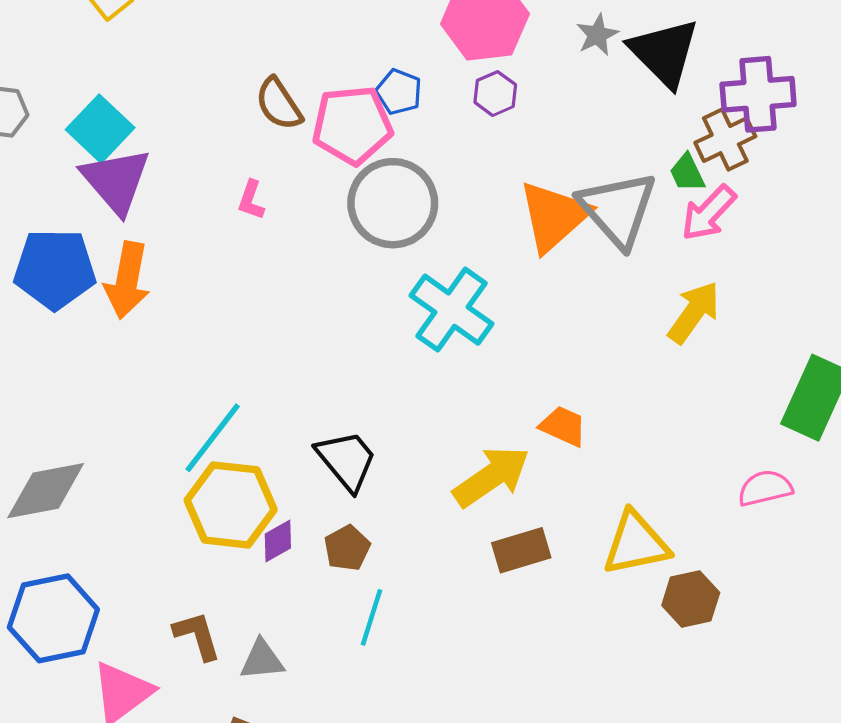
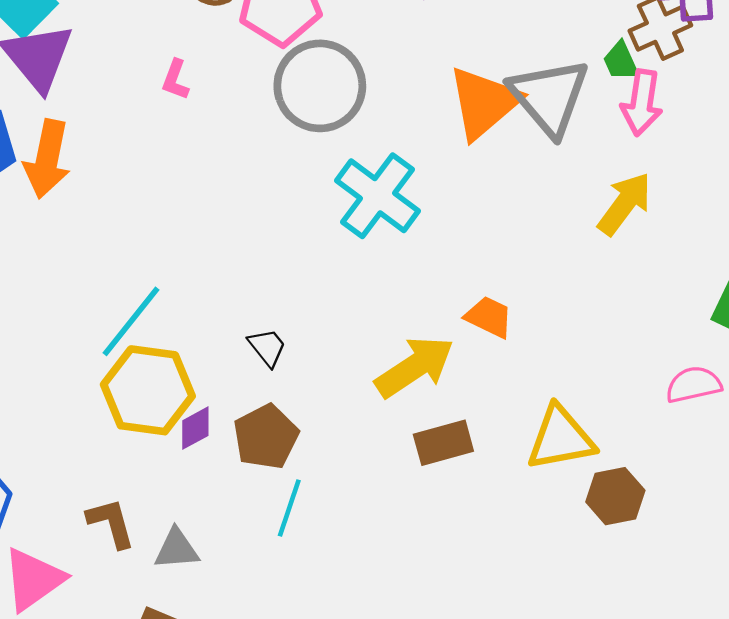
pink arrow: (709, 213) -> (642, 103), turned -36
black trapezoid: (347, 460) -> (267, 347), size x0.6
brown pentagon: (347, 548) -> (266, 437), size x1.4

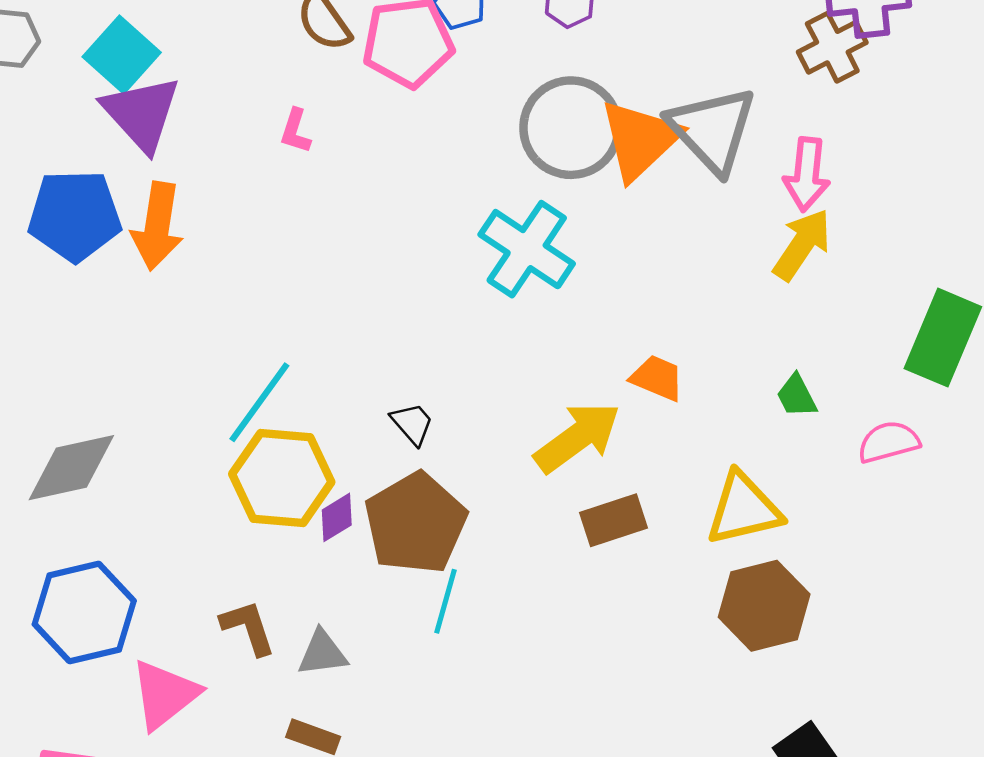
green trapezoid: (621, 61) -> (797, 396), moved
gray circle: (320, 86) -> (571, 128), moved
pink arrow: (642, 103) -> (807, 174), moved
brown pentagon: (266, 437) -> (416, 523), size x1.4
brown hexagon: (615, 496) -> (764, 606), moved, size x1.4

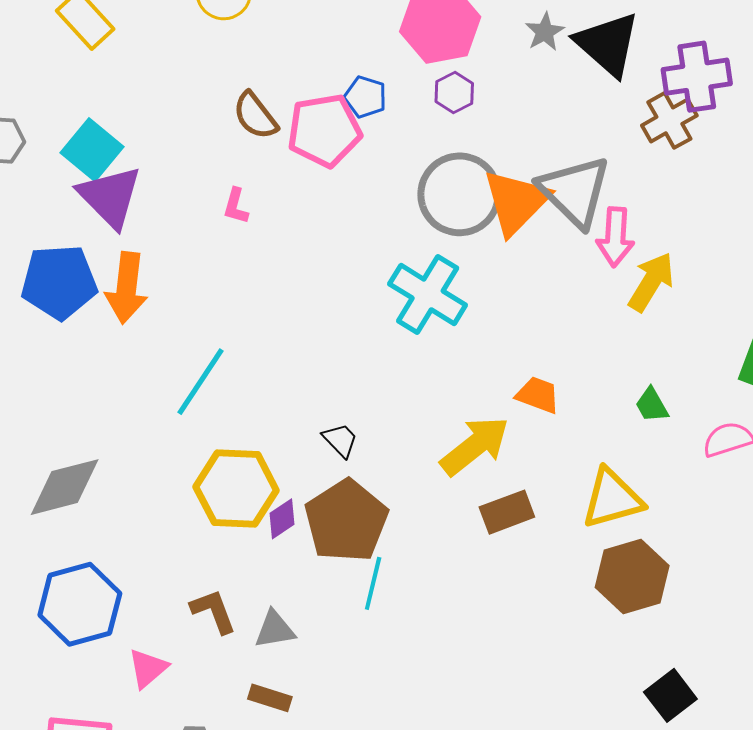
pink arrow: (807, 174) -> (615, 237), moved
cyan line: (259, 402) -> (200, 382), moved
pink triangle: (165, 694) -> (148, 668), size x0.7

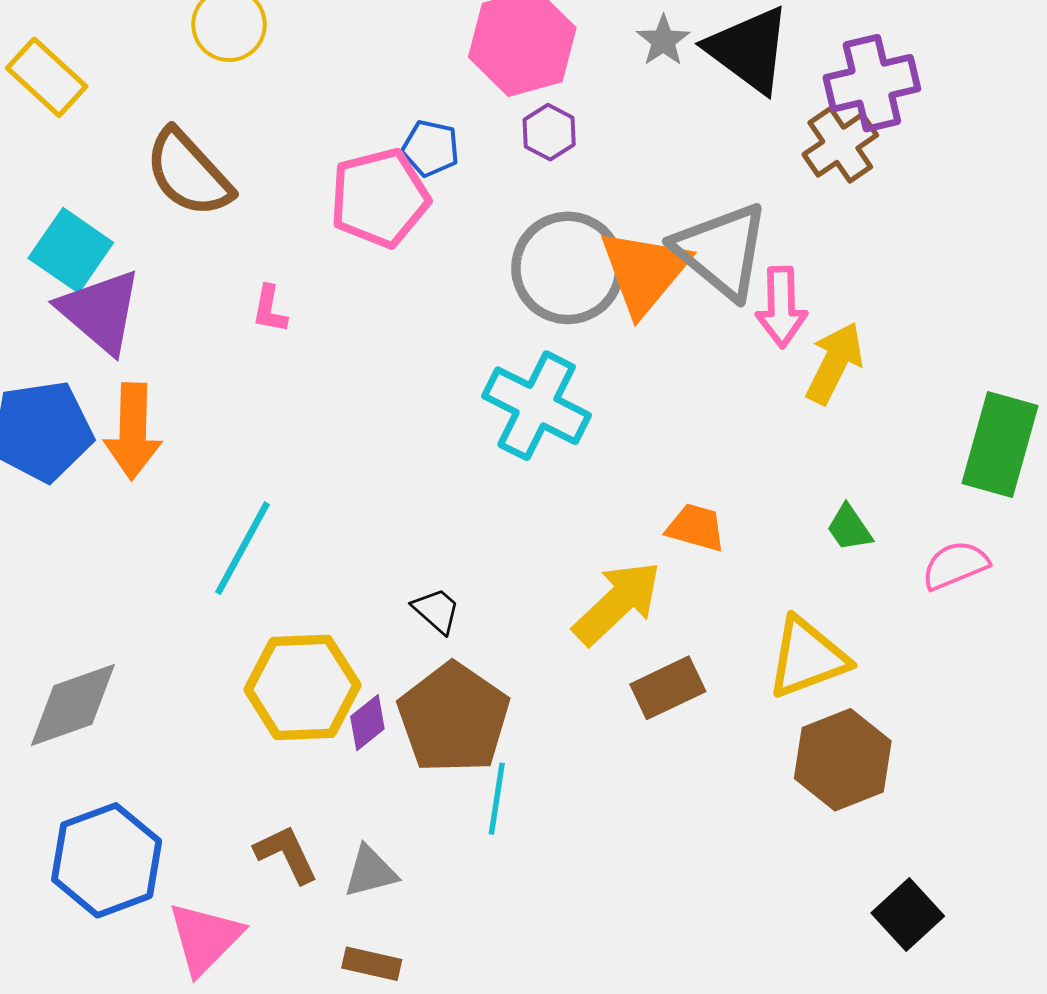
brown semicircle: (255, 116) -> (188, 173), moved, size x1.4
pink triangle: (148, 668) -> (205, 938), size x1.4

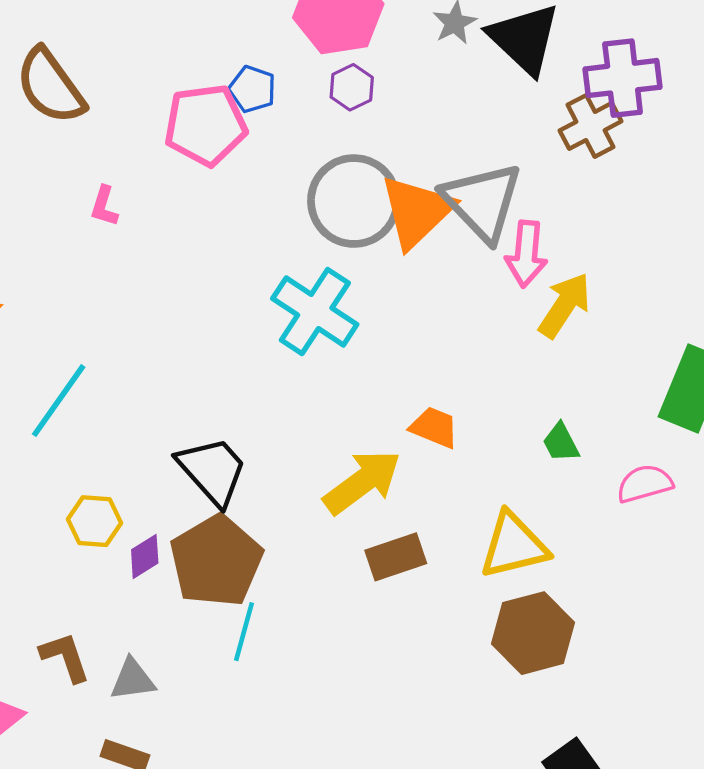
black trapezoid: (436, 611) -> (212, 471), size x1.8
yellow hexagon: (302, 687) -> (95, 521), size x0.6

